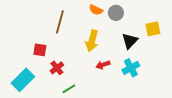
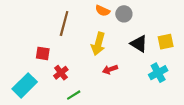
yellow square: (153, 29) -> (166, 42), moved
black triangle: (130, 41) -> (139, 44), turned -42
cyan cross: (131, 68) -> (158, 73), moved

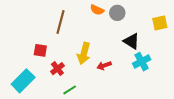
yellow square: (166, 42) -> (160, 23), moved
yellow arrow: (98, 44) -> (84, 53), moved
cyan cross: (158, 73) -> (142, 62), moved

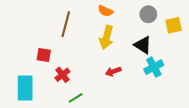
gray circle: (117, 13) -> (148, 14), moved
yellow arrow: (84, 53) -> (106, 37), moved
cyan rectangle: (23, 81) -> (25, 88), turned -45

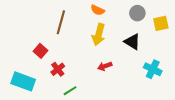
red square: (44, 55) -> (40, 51), turned 32
cyan cross: (154, 67) -> (153, 69), moved, turned -36
cyan rectangle: (25, 88) -> (23, 81), turned -70

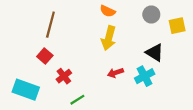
brown line: (61, 22) -> (50, 25), moved
black triangle: (132, 42) -> (155, 53), moved
cyan cross: (153, 69) -> (145, 76), moved, turned 36

